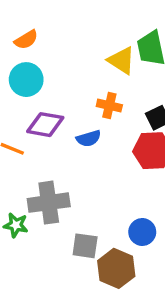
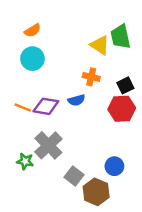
purple diamond: (45, 125) -> (46, 106), moved
gray cross: (49, 203) -> (48, 145), turned -36
gray square: (85, 246) -> (74, 176), turned 30

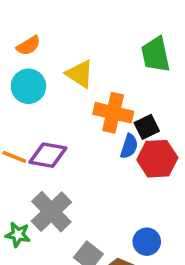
yellow triangle: (100, 45) -> (80, 74), moved
orange cross: (91, 77) -> (113, 113), size x1.5
black square: (125, 85) -> (147, 127), moved
blue semicircle: (77, 100) -> (129, 146), moved, turned -56

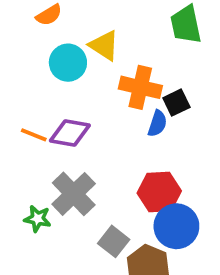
cyan circle: (28, 86) -> (68, 63), moved
red hexagon: (157, 159) -> (159, 192), moved
blue circle: (147, 242) -> (176, 226), size x1.5

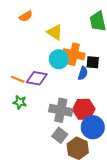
cyan circle: (68, 63) -> (59, 59), moved
black square: (176, 103) -> (93, 62), turned 32
gray cross: (74, 194) -> (61, 110), moved, turned -35
green star: (38, 219) -> (20, 102), moved

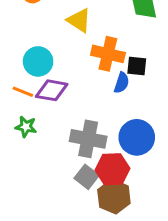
cyan circle: (59, 59) -> (38, 61), moved
red hexagon: (84, 109) -> (112, 169), moved
blue circle: (93, 127) -> (137, 137), moved

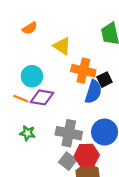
black square: (137, 66) -> (105, 80), turned -32
blue semicircle: (122, 83) -> (93, 92), size x1.5
green star: (26, 127) -> (27, 133), moved

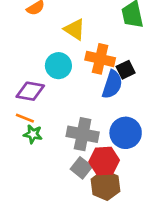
cyan circle: (32, 76) -> (58, 66), moved
purple diamond: (42, 97) -> (30, 91), moved
orange line: (21, 99) -> (25, 118), moved

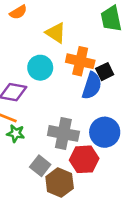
gray square: (81, 168) -> (40, 166), moved
brown hexagon: (105, 185) -> (60, 183), moved

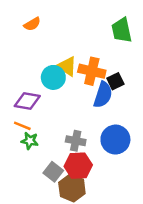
yellow triangle: (56, 33) -> (67, 66), moved
gray cross: (63, 133) -> (76, 141), size x0.7
red hexagon: (84, 159) -> (78, 166), moved

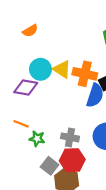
cyan circle: (53, 77) -> (40, 69), moved
purple diamond: (27, 101) -> (26, 87), moved
green star: (30, 141) -> (37, 139), moved

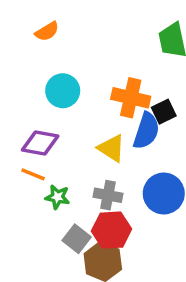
yellow triangle: (62, 69) -> (111, 148), moved
purple diamond: (26, 87) -> (40, 143), moved

